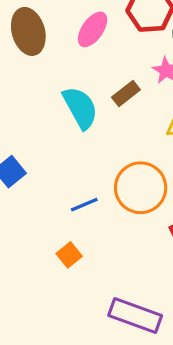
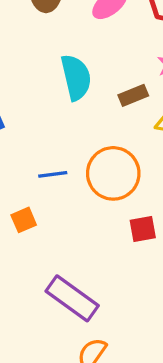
brown rectangle: (126, 93) -> (133, 95), moved

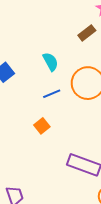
cyan semicircle: (76, 77) -> (50, 62), moved, size x0.7

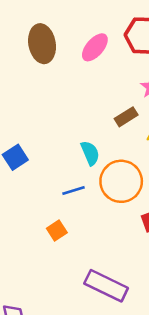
cyan semicircle: (50, 62) -> (90, 153), moved

